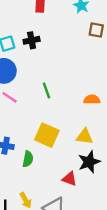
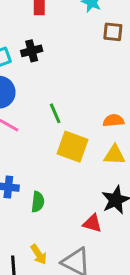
yellow square: (47, 135) -> (73, 147), moved
yellow triangle: (84, 136) -> (115, 155), moved

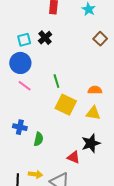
brown square: (113, 32) -> (100, 39), moved, turned 32
black cross: (32, 51) -> (45, 38), turned -32
yellow arrow: (39, 254) -> (35, 174), turned -56

